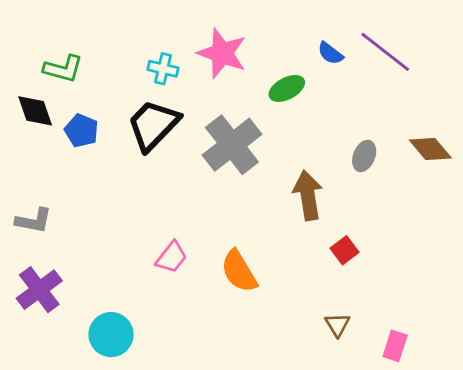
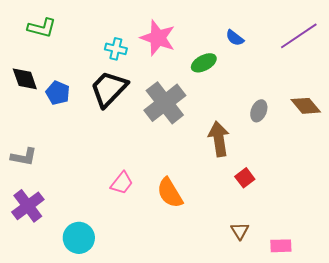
purple line: (385, 52) -> (299, 36), moved, turned -72
green L-shape: (63, 69) -> (42, 28), moved
pink rectangle: (395, 346) -> (281, 246), turned 70

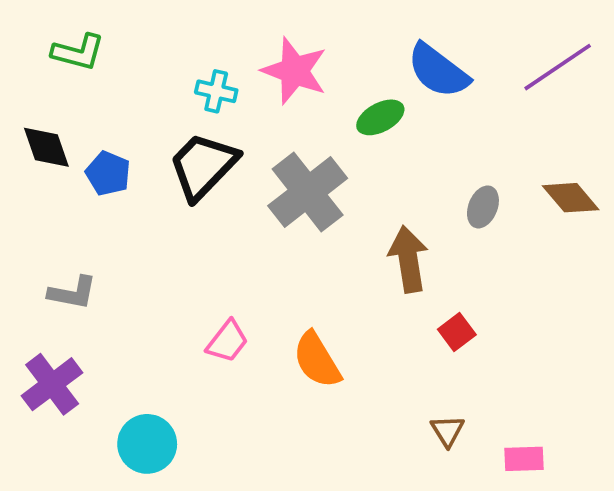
blue semicircle: (235, 38) -> (438, 71), size x1.8
gray L-shape: (24, 157) -> (73, 293), moved

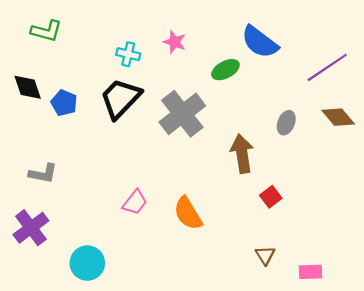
purple line: (558, 67) -> (327, 67), moved
pink star: (295, 71) -> (175, 42), size x0.6

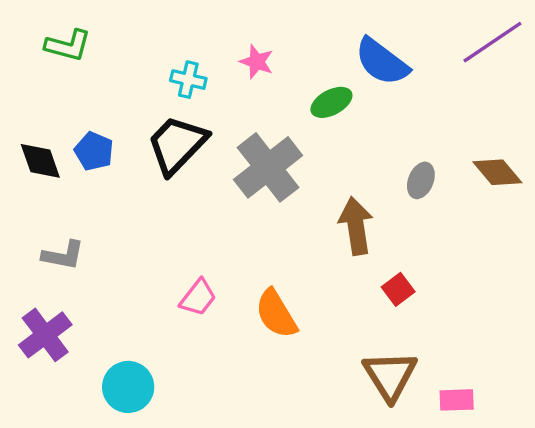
purple line: (327, 67) -> (492, 42), moved
black diamond: (28, 87) -> (40, 161), moved
brown triangle: (265, 255) -> (390, 376), size x1.8

